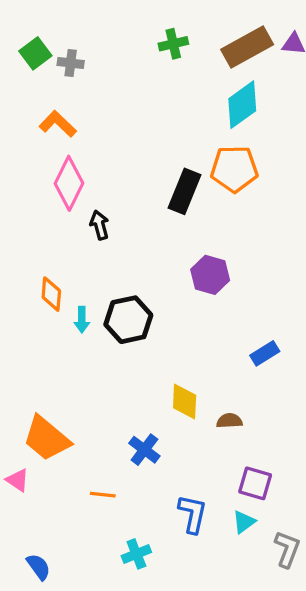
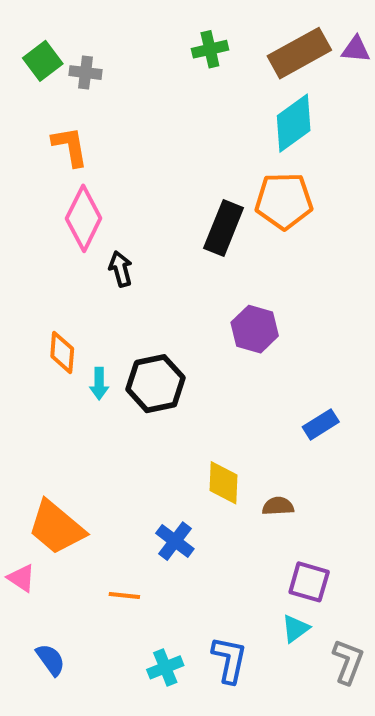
orange L-shape: (58, 124) -> (70, 146), turned 36
blue L-shape: (193, 514) -> (229, 660), moved
blue semicircle: (39, 567) -> (51, 660), moved

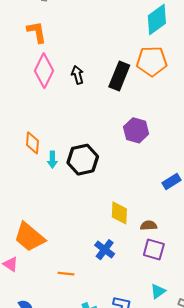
black arrow: (121, 269) -> (77, 75), moved
blue cross: (175, 541) -> (105, 250), moved
purple square: (309, 582) -> (154, 250), moved

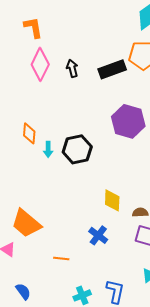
black rectangle: (119, 76) -> (112, 69), turned 48
purple hexagon: (136, 130) -> (128, 121), size x1.4

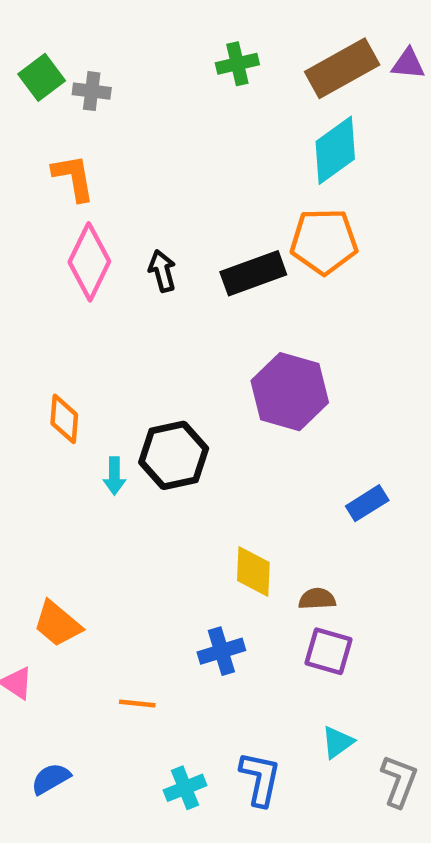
cyan arrow: (48, 149) -> (114, 476), moved
orange trapezoid: (26, 223) -> (58, 624), size x0.7
blue cross: (98, 235) -> (221, 651), turned 36
blue semicircle: (23, 291) -> (51, 779), turned -84

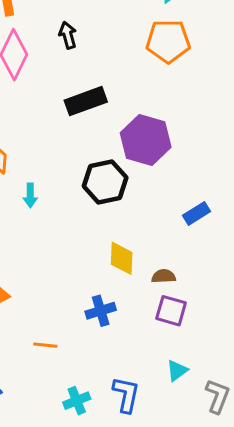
black arrow: (162, 271) -> (68, 35), moved
black rectangle: (253, 273) -> (86, 101), moved
black hexagon: (174, 455) -> (105, 182), moved

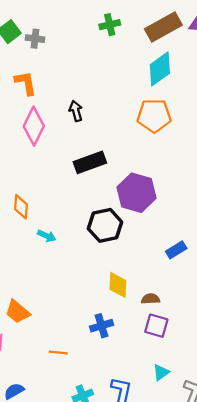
cyan arrow: (30, 195) -> (47, 236), turned -66

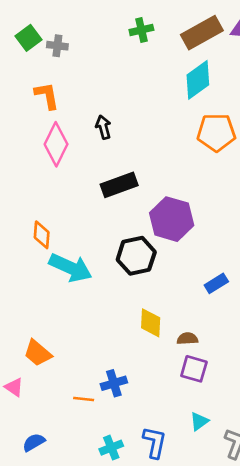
orange pentagon: (154, 116) -> (216, 132), moved
cyan arrow: (47, 236) -> (71, 268), size x2.0
blue cross: (102, 326) -> (114, 383), moved

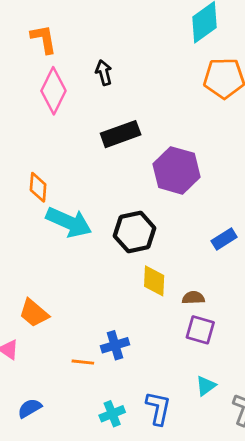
black hexagon: (136, 256) -> (135, 232), moved

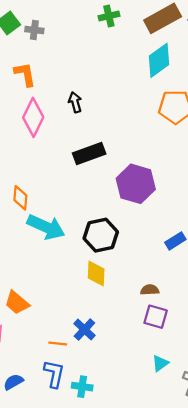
yellow diamond: (154, 281) -> (96, 274), moved
blue cross: (115, 345) -> (84, 329), turned -30
blue L-shape: (158, 408) -> (54, 374), moved
cyan cross: (112, 414) -> (82, 387), turned 30

